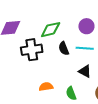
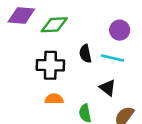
green diamond: (51, 30) -> (54, 25), moved
black cross: (32, 50) -> (50, 65), moved

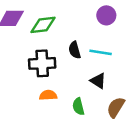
purple circle: (120, 30) -> (106, 15), moved

